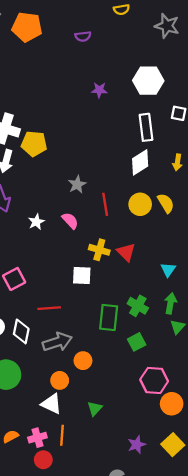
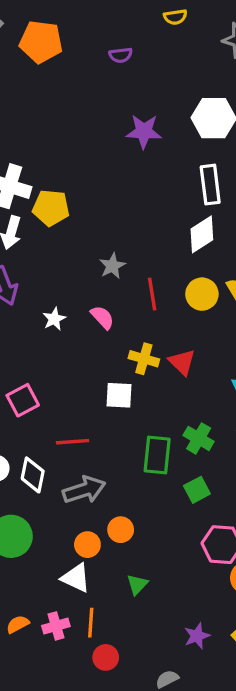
purple star: (99, 90) -> (144, 131), size x1.5
orange circle: (83, 361) -> (121, 530), moved
red circle: (43, 460) -> (106, 657), moved

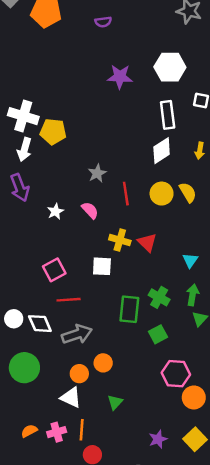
pink square: (23, 400) -> (54, 270), moved
white diamond: (33, 475) -> (40, 324), turned -35

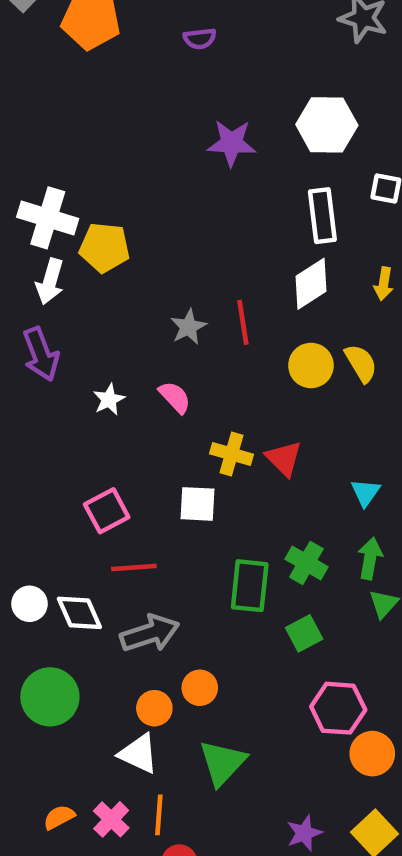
red line: (126, 194) -> (243, 322), moved
green triangle: (115, 402) -> (222, 763), size x1.6
pink cross: (57, 432) -> (111, 819), turned -30

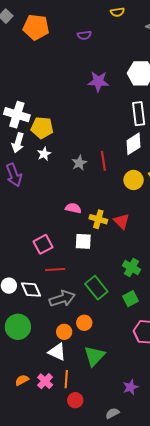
pink semicircle: (175, 397) -> (73, 208), moved, turned -35
white star: (109, 400) -> (44, 154), moved
green rectangle: (250, 586) -> (96, 288), moved, turned -45

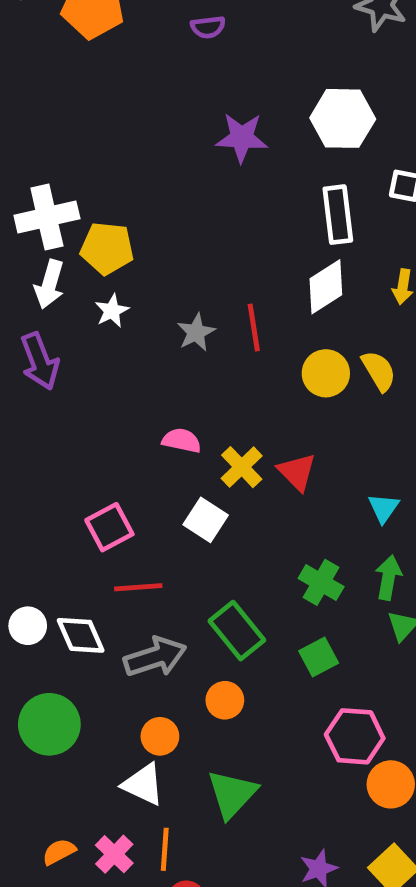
white cross: (17, 115) -> (47, 217), turned -30
yellow cross: (98, 219) -> (242, 467), turned 30
white square: (83, 241) -> (206, 520), turned 30
orange circle: (84, 323) -> (225, 700), moved

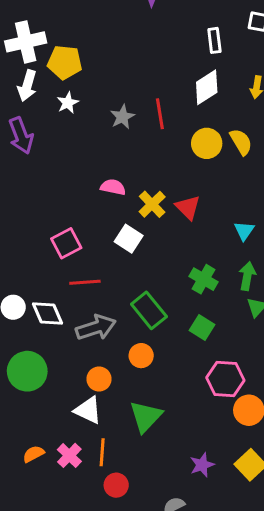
white rectangle: (338, 215) -> (214, 40), size x0.7
green square: (319, 657) -> (202, 328), turned -30

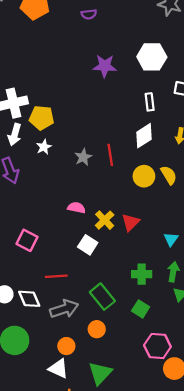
red triangle: (188, 207) -> (130, 222), turned 30
pink square: (66, 243) -> (27, 240), moved, turned -35
green cross: (204, 279) -> (142, 274), turned -30

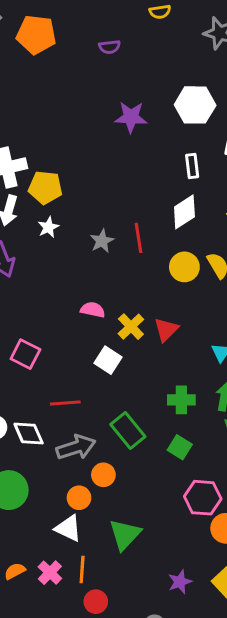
orange circle: (97, 329) -> (103, 475), moved

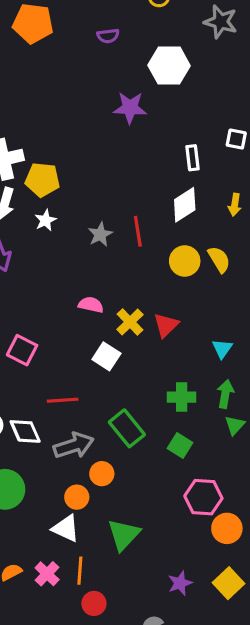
white hexagon: (195, 105) -> (169, 66), moved

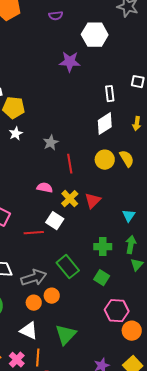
red line: (138, 231) -> (70, 164), moved
red line: (63, 400) -> (34, 233), moved
orange circle: (77, 497) -> (34, 303), moved

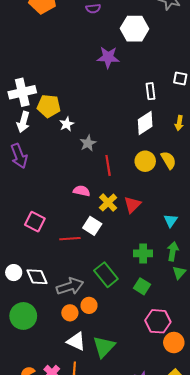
white star: (16, 134) -> (67, 124), moved
white triangle: (29, 331) -> (76, 341), moved

